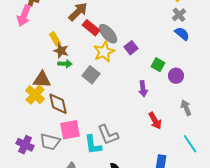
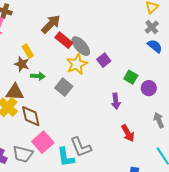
brown star: (61, 51) -> (22, 64), moved
pink square: (70, 130) -> (43, 142), turned -30

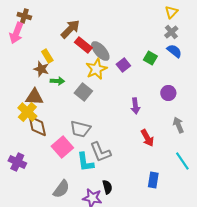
green square: (131, 77) -> (150, 58), moved
brown diamond: (31, 116) -> (37, 126), moved
gray trapezoid: (23, 154) -> (80, 129), moved

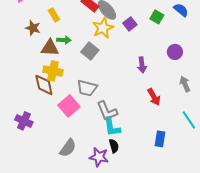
brown star: (41, 69) -> (33, 28), moved
brown triangle: (34, 97) -> (50, 48), moved
yellow cross: (27, 112) -> (53, 71), moved, turned -30
cyan L-shape: (85, 162) -> (112, 127), moved

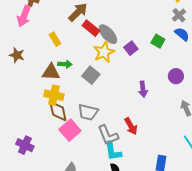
brown star: (33, 28) -> (17, 55), moved
brown diamond: (44, 85) -> (58, 111), moved
red arrow: (154, 97) -> (131, 126), moved

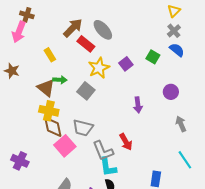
gray ellipse: (108, 34) -> (103, 30), moved
brown triangle: (51, 72) -> (46, 88), turned 36

